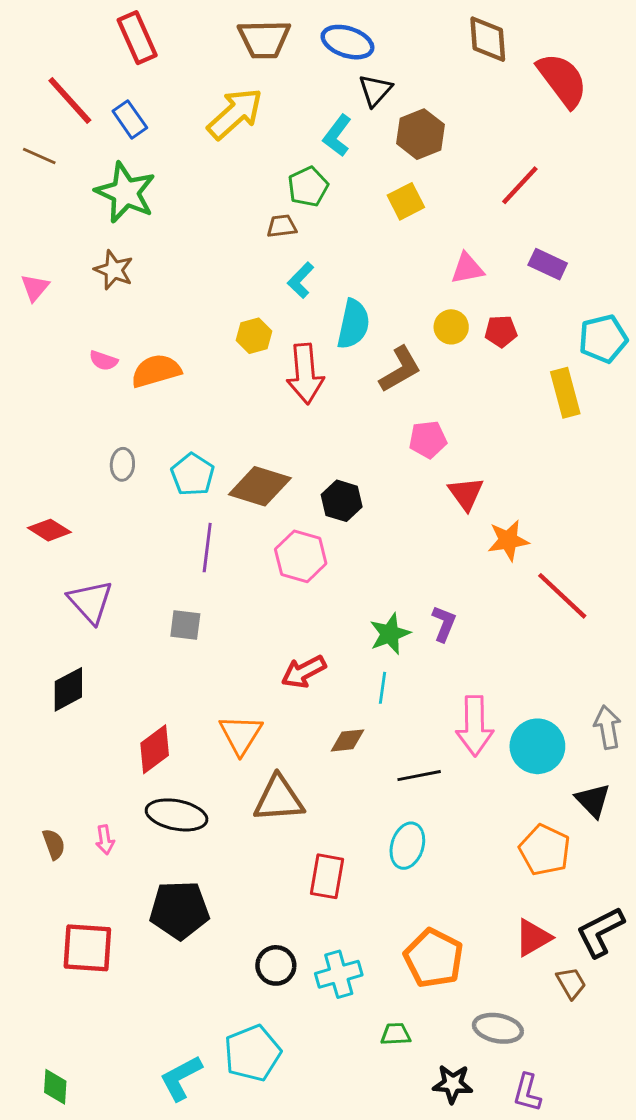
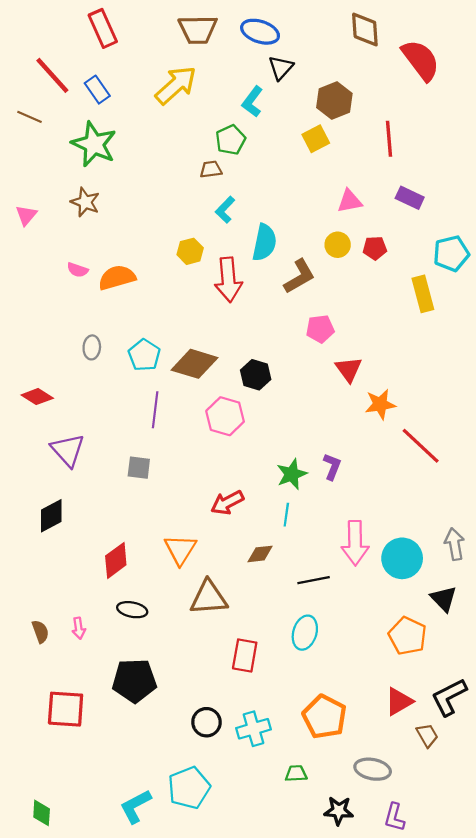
brown hexagon: (421, 134) -> (334, 101), moved
red line: (520, 185) -> (389, 139), turned -48
yellow square: (406, 201) -> (316, 139), moved
black ellipse: (177, 815) -> (132, 610), size x0.7

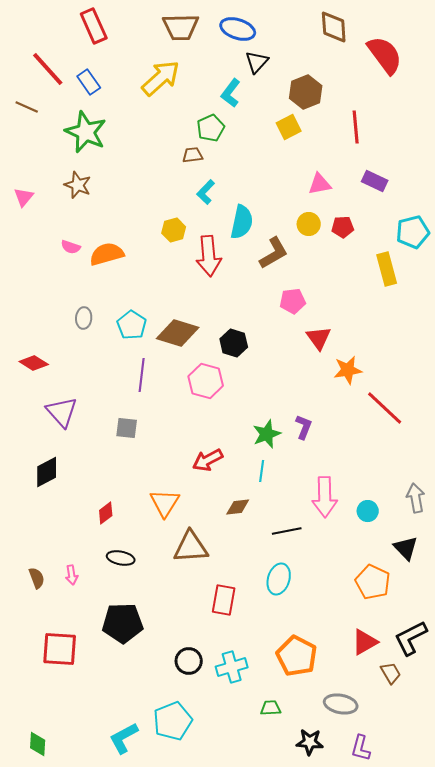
cyan circle: (402, 558) -> (368, 511), size x0.6
red diamond: (116, 560) -> (106, 513), size x0.7

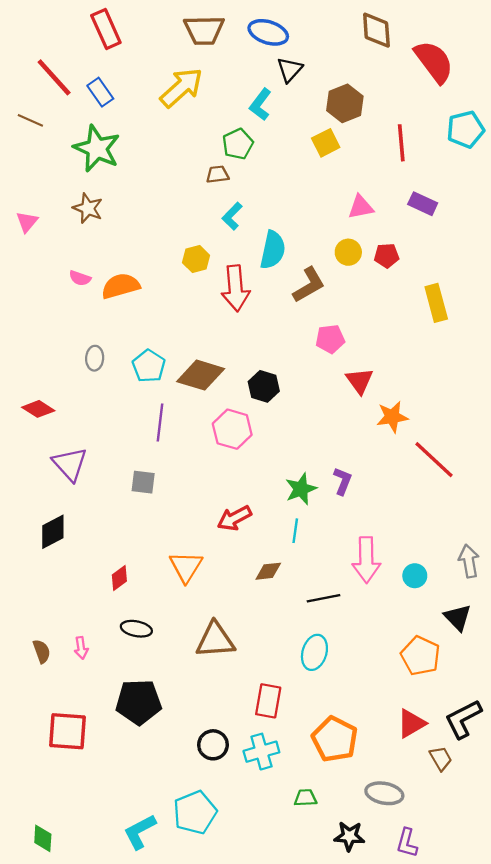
cyan pentagon: (413, 232) -> (466, 129), moved
brown triangle: (191, 547) -> (215, 640), moved
red rectangle: (224, 600) -> (268, 701), moved

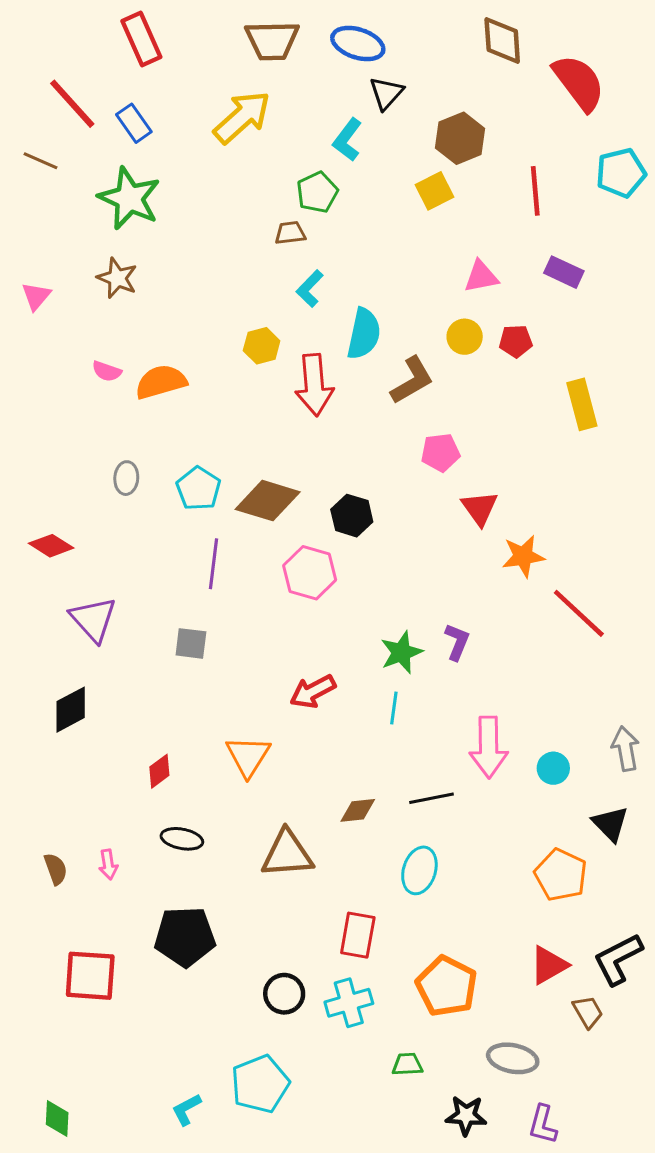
brown diamond: (268, 571) -> (358, 810), moved
cyan L-shape: (140, 832) -> (186, 1109), size x0.7

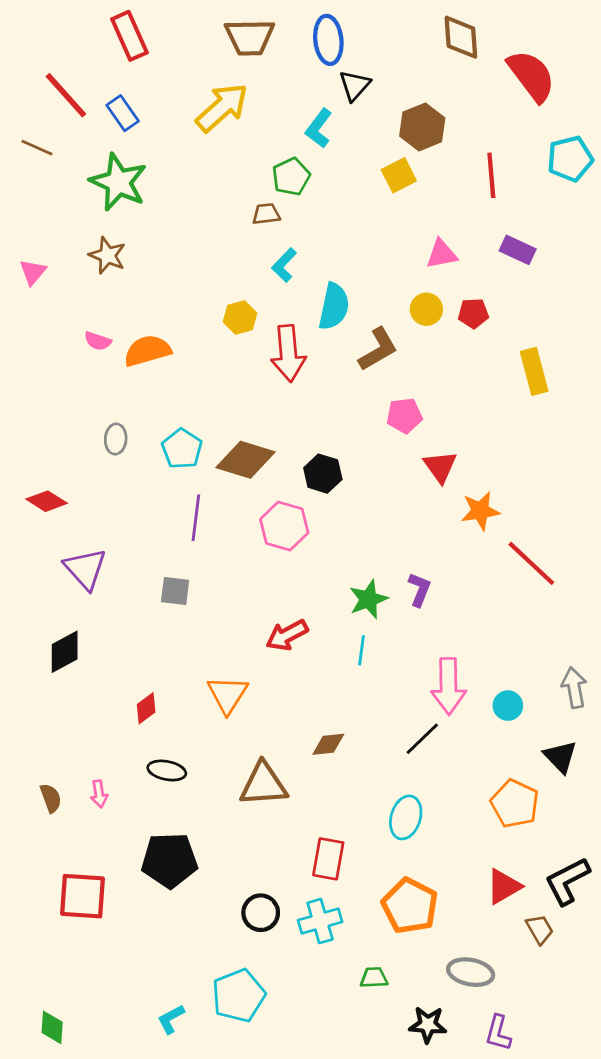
blue ellipse: (358, 44) -> (328, 40), turned 66
black line: (431, 798) -> (422, 739), moved, turned -33
cyan ellipse: (419, 870) -> (406, 817), moved

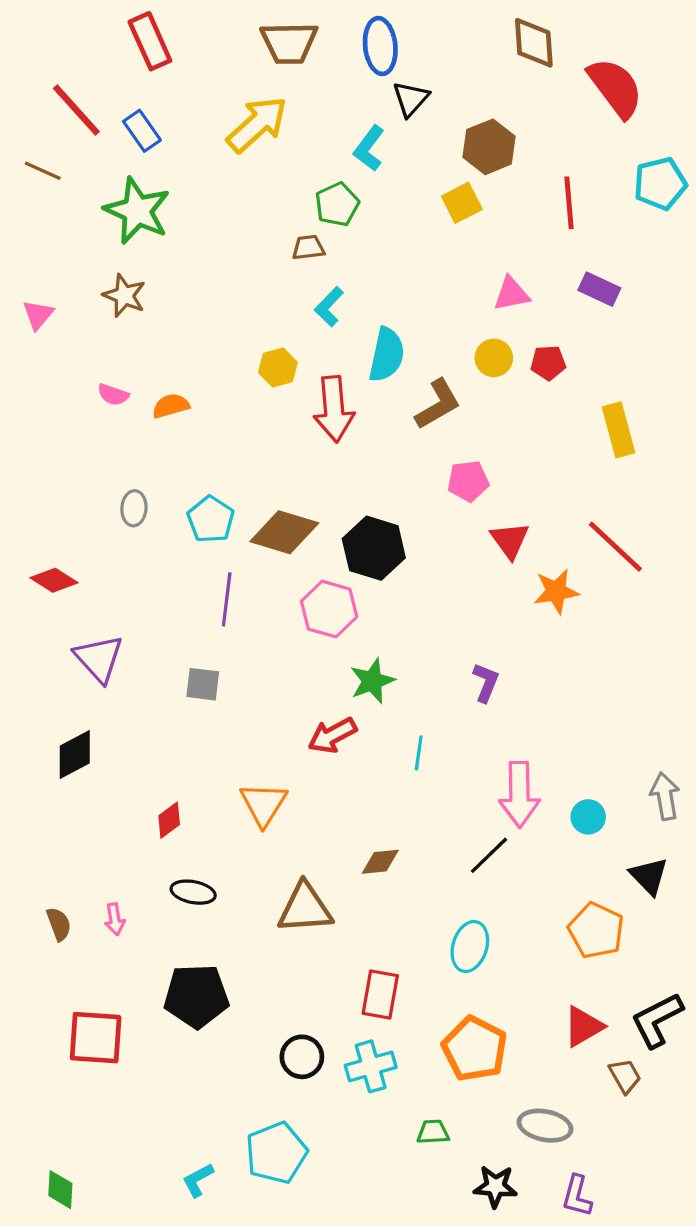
orange semicircle: (147, 351) -> (171, 406), size x0.7
black hexagon: (323, 474) -> (374, 548), size x1.4
red line: (531, 563) -> (615, 547), moved
green star: (368, 599) -> (372, 681), moved

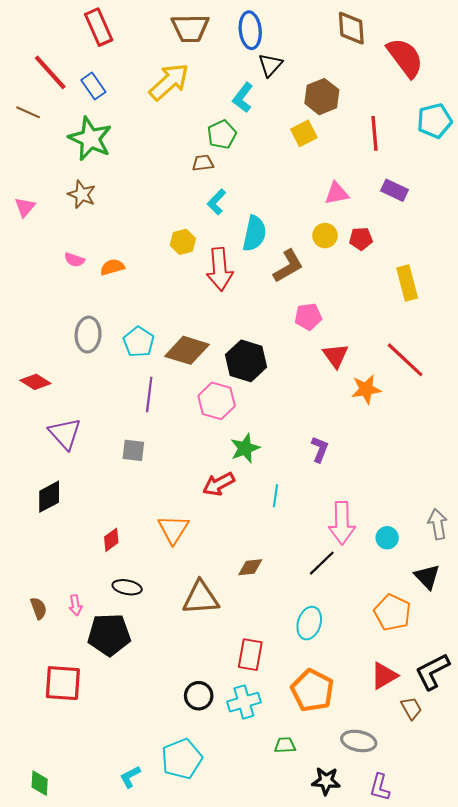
gray ellipse: (134, 508) -> (88, 335), size x1.5
black pentagon: (196, 996) -> (109, 635), moved

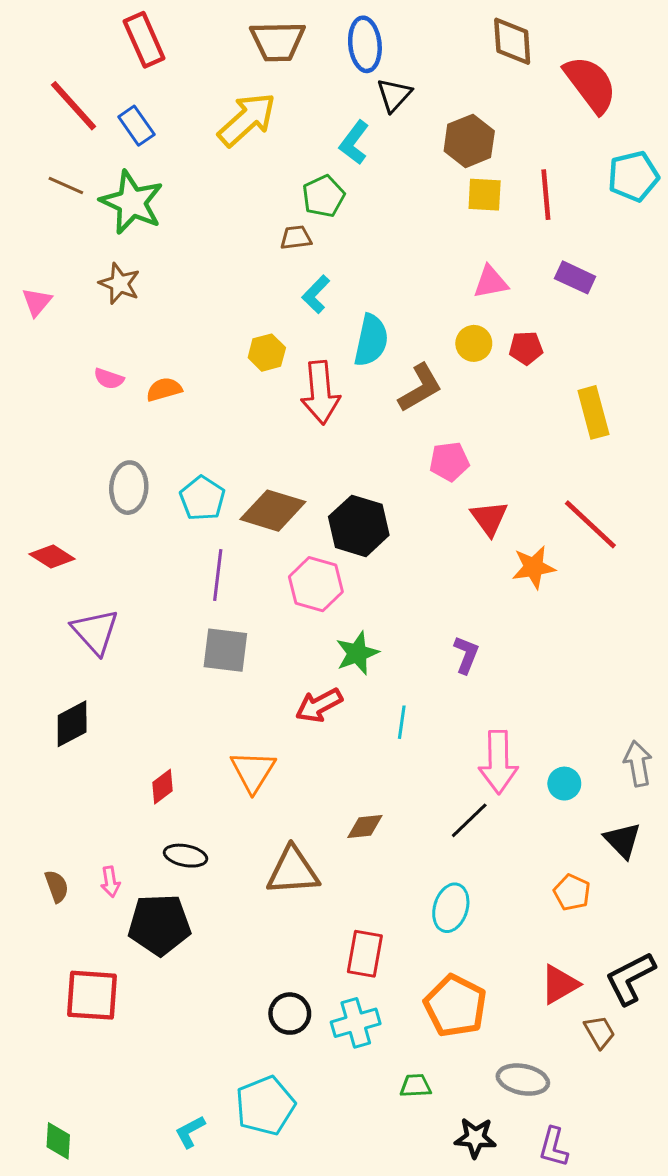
brown line: (28, 112) -> (66, 185), moved
yellow square: (304, 133) -> (485, 195), moved, turned 30
gray square: (133, 450) -> (225, 650), moved, size x1.4
orange pentagon: (392, 613) -> (572, 892), size x0.7

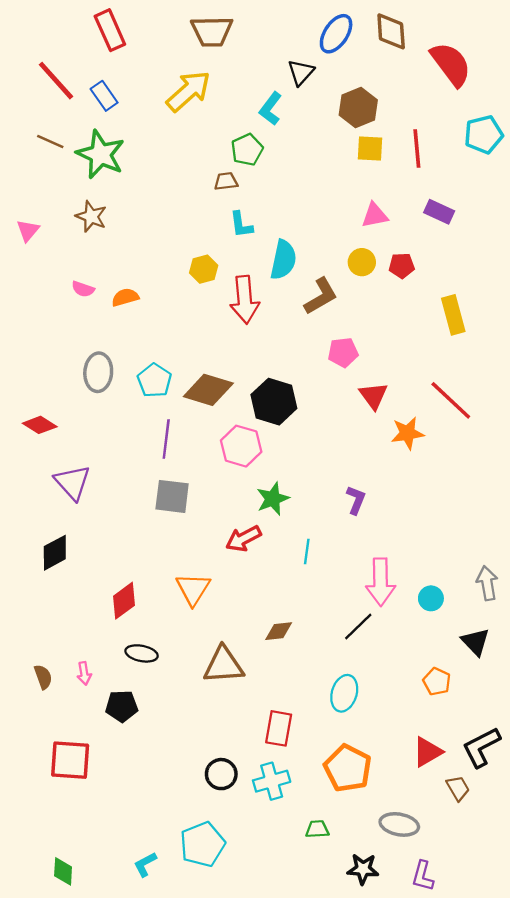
blue ellipse: (365, 44) -> (336, 34), moved, turned 39
cyan L-shape: (316, 294) -> (241, 225), turned -52
red diamond: (162, 787) -> (124, 601), size x1.4
black pentagon: (159, 925) -> (122, 706), size x0.7
green diamond: (58, 1141) -> (63, 871), moved

